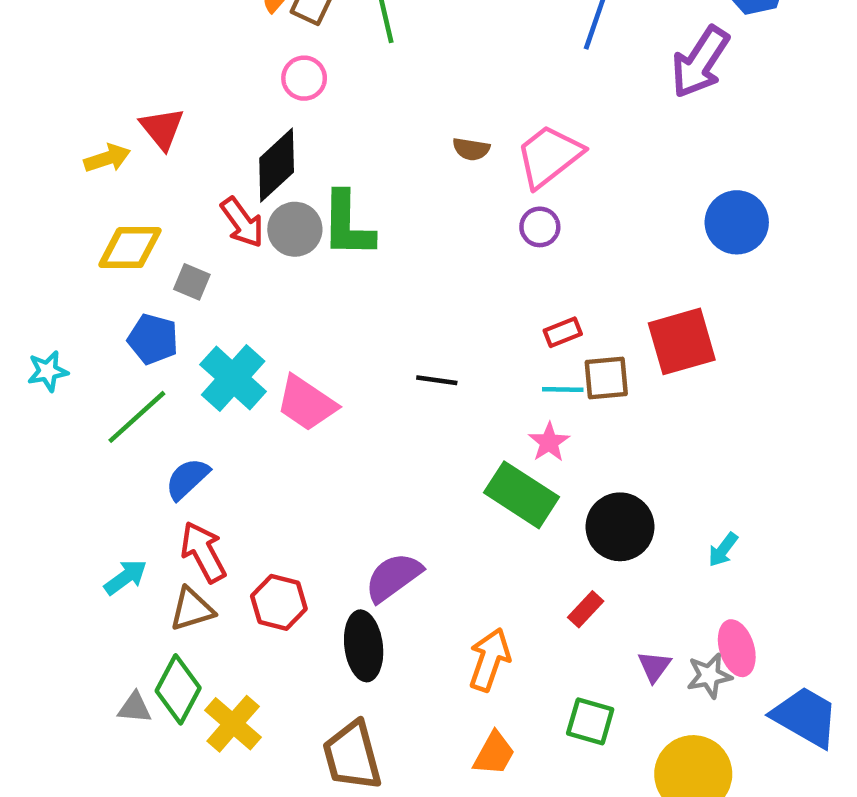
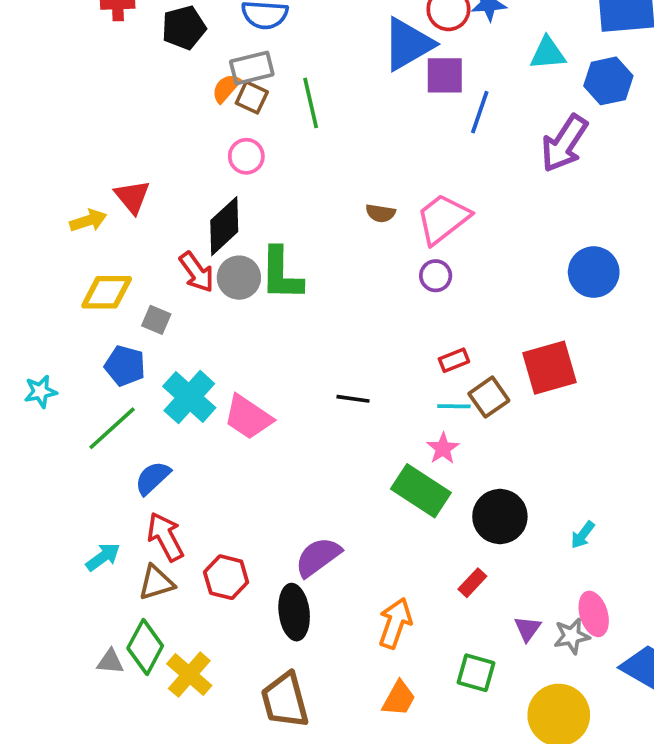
brown square: (606, 378) -> (489, 397), turned -30

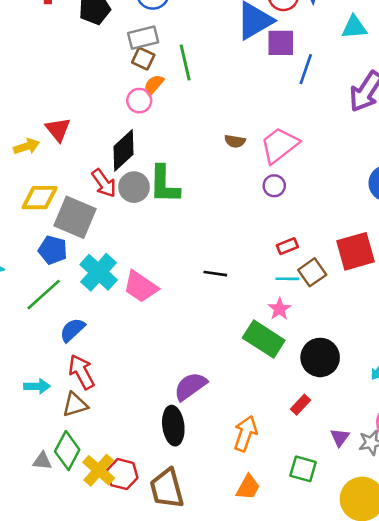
orange semicircle: (226, 88) -> (154, 85), moved
gray square: (156, 320) -> (75, 217), size x2.0
cyan arrow: (103, 557) -> (37, 386), turned 35
red hexagon: (226, 577) -> (122, 474), moved

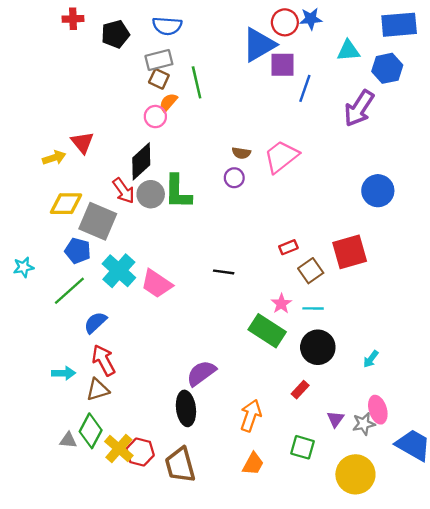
purple circle: (274, 186) -> (234, 178), moved
cyan line: (287, 279) -> (313, 308), moved

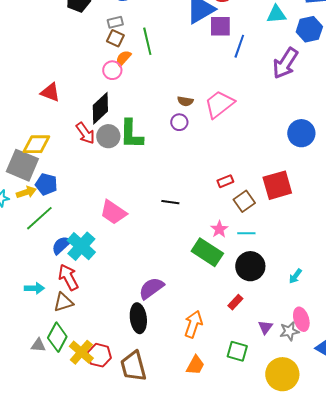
gray rectangle: (159, 60) -> (115, 22), size x0.7
red triangle: (82, 142) -> (50, 92), turned -30
yellow arrow: (54, 158) -> (26, 192), moved
gray square: (98, 221) -> (22, 165), moved
cyan cross: (119, 271) -> (81, 246), moved

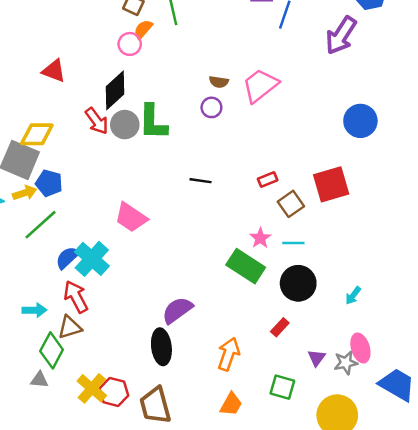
black line: (170, 202) -> (200, 181), moved
green diamond: (57, 337) -> (52, 350), moved

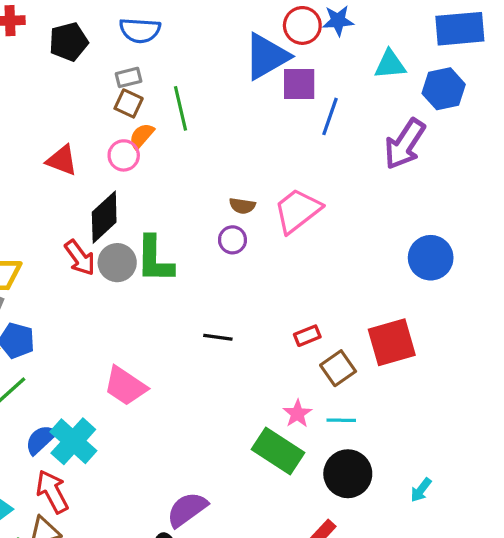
red triangle: (54, 71) -> (62, 160), moved

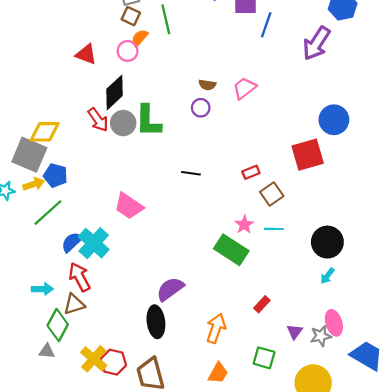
pink trapezoid: (297, 211) -> (244, 88), size x0.7
red square: (392, 342) -> (308, 155), moved
black circle: (348, 474) -> (327, 242), moved

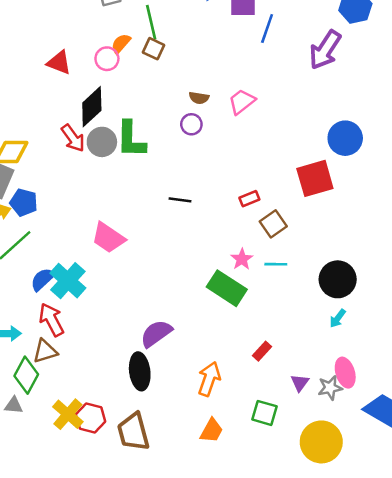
brown square: (131, 16) -> (154, 49), moved

